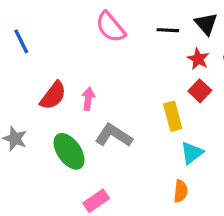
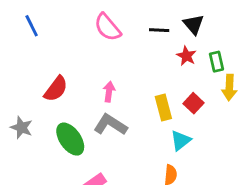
blue line: (21, 41) -> (32, 26), moved
red square: (200, 91) -> (194, 103), moved
pink arrow: (88, 99) -> (109, 92), moved

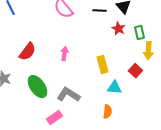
red square: (194, 103) -> (135, 71), moved
gray L-shape: (110, 125) -> (68, 95), moved
cyan triangle: (181, 140) -> (114, 88), turned 42

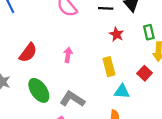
red star: (118, 29) -> (117, 34), moved

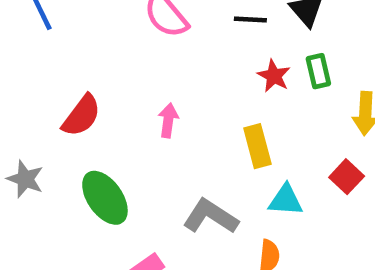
green rectangle: (149, 32) -> (318, 71), moved
red square: (145, 73) -> (347, 177), moved
gray L-shape: (72, 99) -> (210, 217), moved

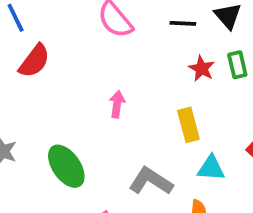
red semicircle: (81, 116) -> (34, 61), moved

